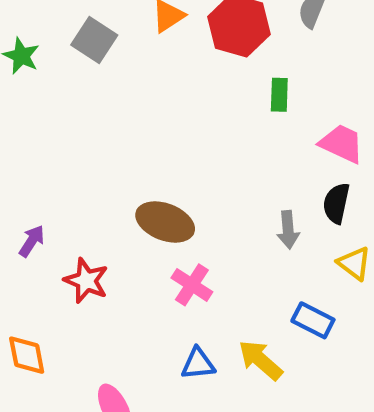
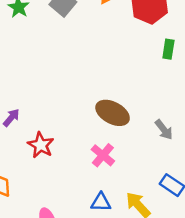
brown ellipse: (165, 222) -> (113, 113), moved
gray arrow: (288, 230) -> (164, 130), turned -40

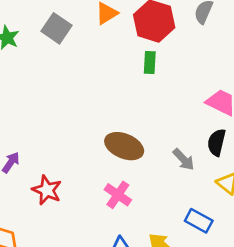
green rectangle: (168, 49) -> (150, 62), moved

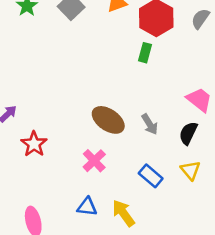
gray arrow: (184, 159) -> (150, 124), moved
blue rectangle: (199, 221) -> (151, 176), moved

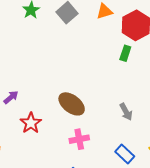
brown ellipse: (108, 120) -> (72, 104), moved
pink cross: (94, 161) -> (79, 139), turned 30

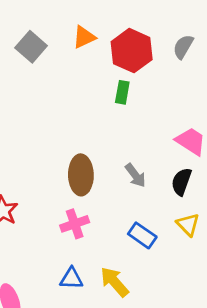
brown ellipse: (72, 104) -> (81, 175), moved, turned 60

